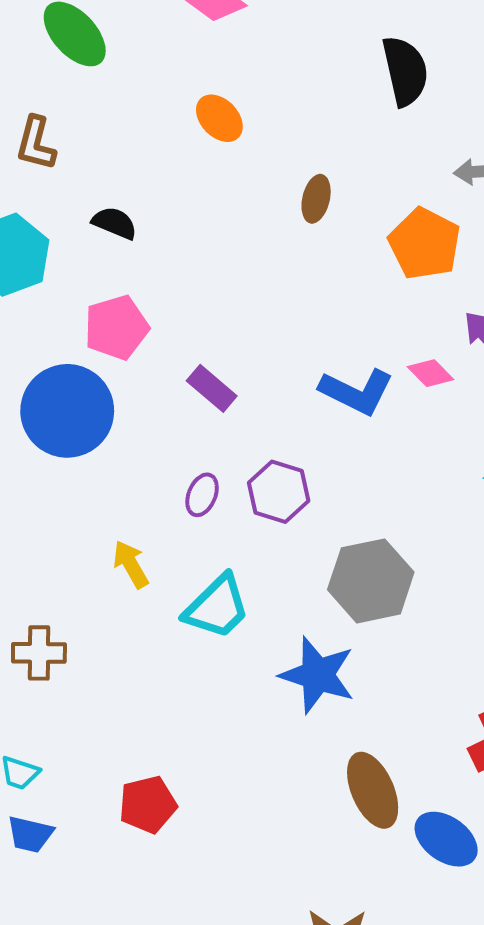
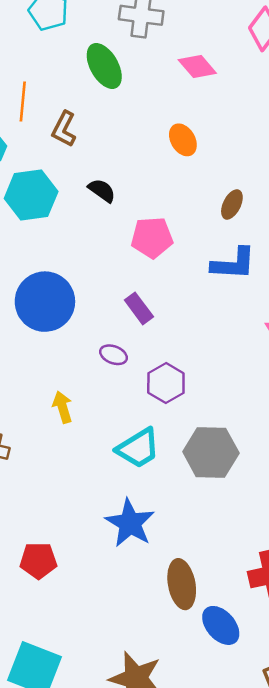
pink pentagon: (116, 327) -> (152, 237), moved
blue L-shape: (357, 392) -> (233, 264), moved, turned -36
purple ellipse: (202, 495) -> (113, 355), moved, turned 76
cyan trapezoid: (217, 607) -> (138, 448), moved
blue star: (318, 675) -> (130, 523), moved

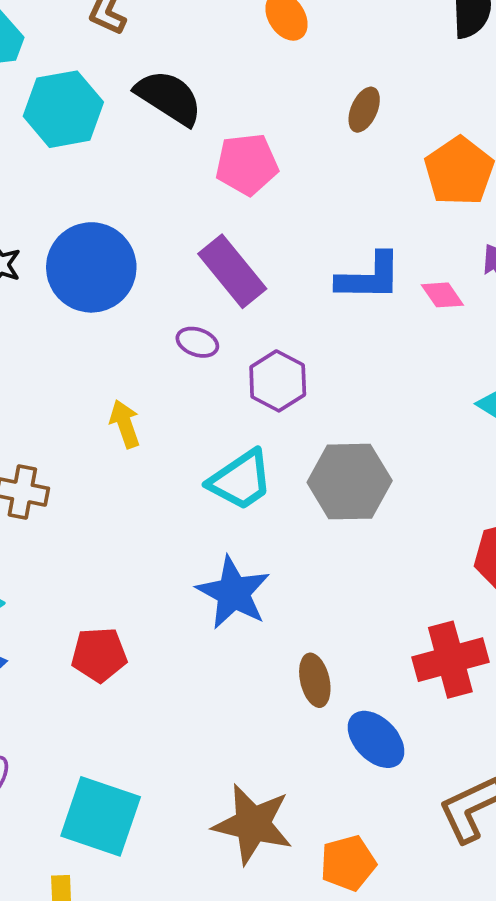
black semicircle: (102, 190) -> (169, 97), size x1.6
blue L-shape: (233, 264) -> (369, 277), moved
purple rectangle: (139, 308) -> (232, 271), size x1.5
brown ellipse: (182, 584) -> (315, 680), size x0.7

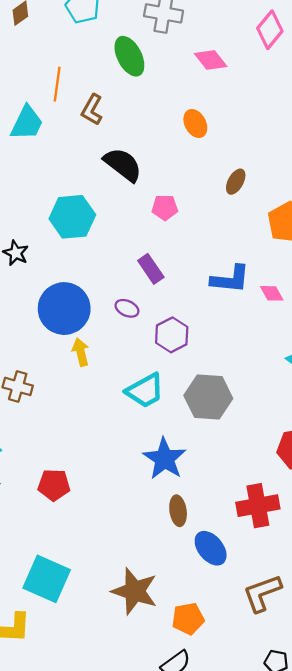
cyan hexagon: (63, 109) -> (72, 217), moved
pink pentagon: (247, 164) -> (165, 207), size x0.7
blue circle: (91, 267) -> (64, 309), moved
purple rectangle: (232, 271) -> (151, 269), size x0.7
blue star: (233, 593) -> (165, 459), moved

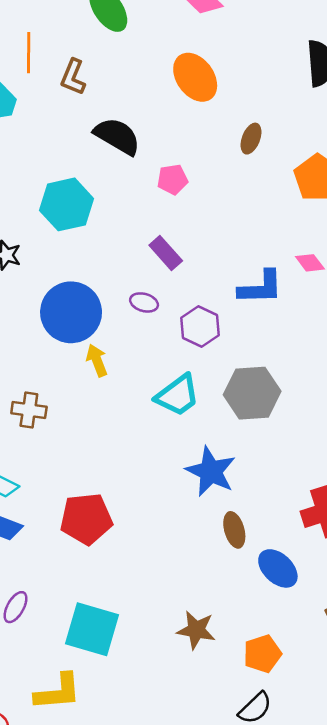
orange ellipse: (195, 124) -> (195, 77), size x1.5
blue L-shape: (230, 279) -> (261, 287), moved
red pentagon: (54, 485) -> (86, 519), size x1.4
brown star: (135, 591) -> (196, 630), size x0.7

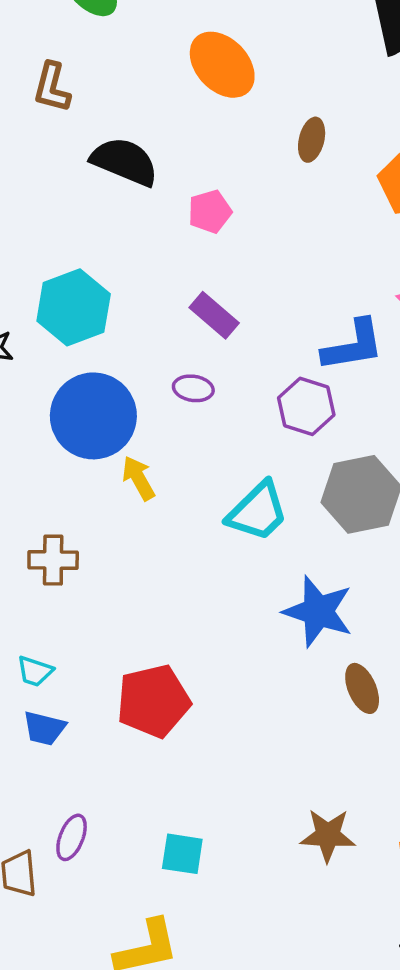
cyan hexagon: (67, 204) -> (74, 307), moved
purple hexagon: (200, 327) -> (306, 406), moved
cyan square: (92, 629) -> (182, 854), size x0.6

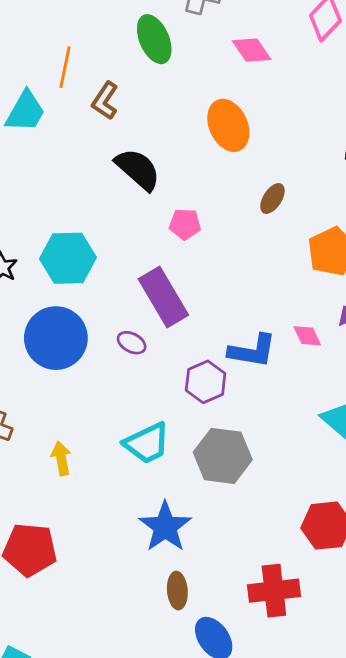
purple rectangle: (214, 315) -> (163, 297), size x1.6
yellow arrow: (138, 478) -> (61, 458), moved

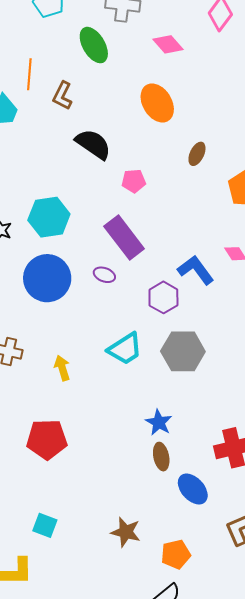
blue L-shape: (252, 351) -> (196, 270), turned -129
blue star: (165, 527) -> (159, 422), moved, size x0.7

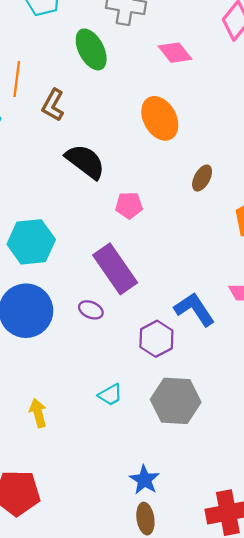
cyan trapezoid: (125, 349) -> (110, 395), size x0.6

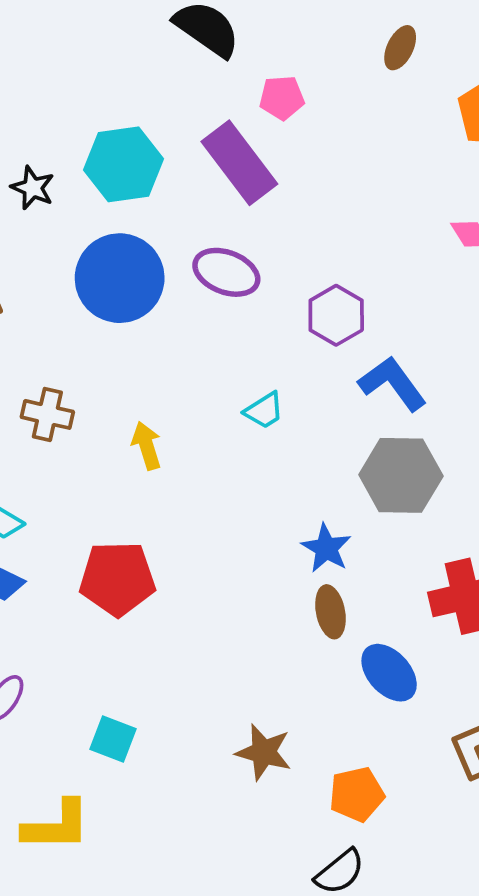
purple rectangle: (115, 269) -> (239, 163), moved
blue L-shape: (194, 309) -> (392, 383), moved
purple ellipse: (91, 310) -> (226, 272), size x1.6
gray hexagon: (176, 401) -> (401, 475), moved

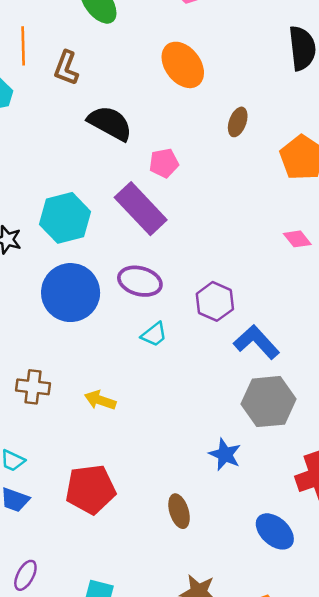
cyan trapezoid: (264, 411) -> (154, 334), moved
yellow arrow: (147, 446) -> (100, 400), turned -48
brown ellipse: (330, 612) -> (179, 511), moved

